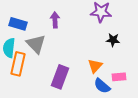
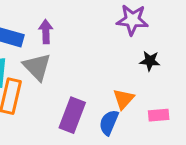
purple arrow: (55, 20) -> (46, 32), moved
blue semicircle: (102, 86) -> (109, 122), moved, turned 72

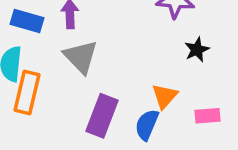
black star: (150, 61) -> (197, 50), turned -30
gray triangle: (37, 67) -> (81, 57), moved

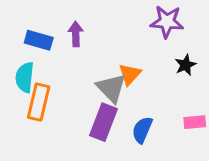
gray triangle: (81, 57) -> (111, 88), moved
orange triangle: (165, 96) -> (130, 74), moved

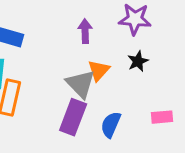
purple arrow: (76, 34) -> (85, 31), moved
black star: (185, 65) -> (138, 61), moved

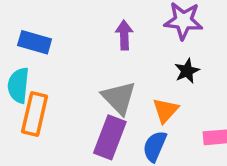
orange triangle: (99, 70) -> (165, 110), moved

